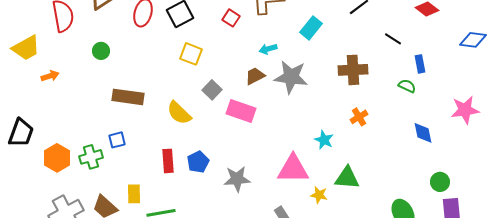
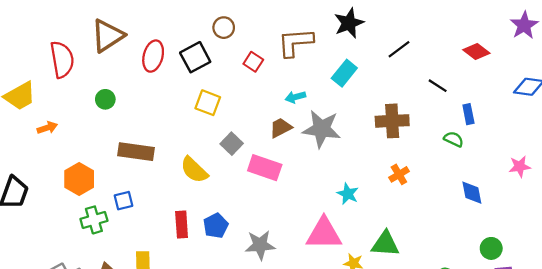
pink star: (465, 110) -> (520, 166), size x0.7
cyan star: (324, 140) -> (348, 194), moved
orange hexagon: (57, 158) -> (79, 179), moved

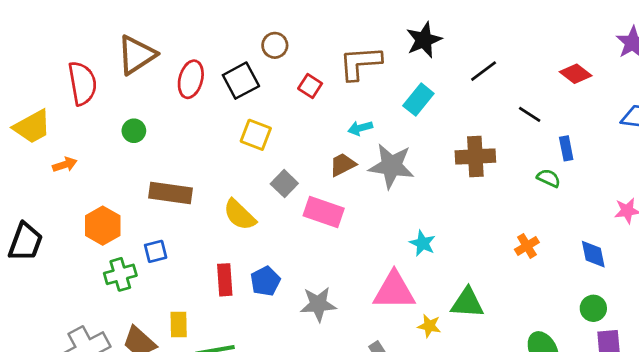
orange cross: (399, 174) -> (527, 246), moved
blue diamond: (472, 193) -> (593, 254), moved

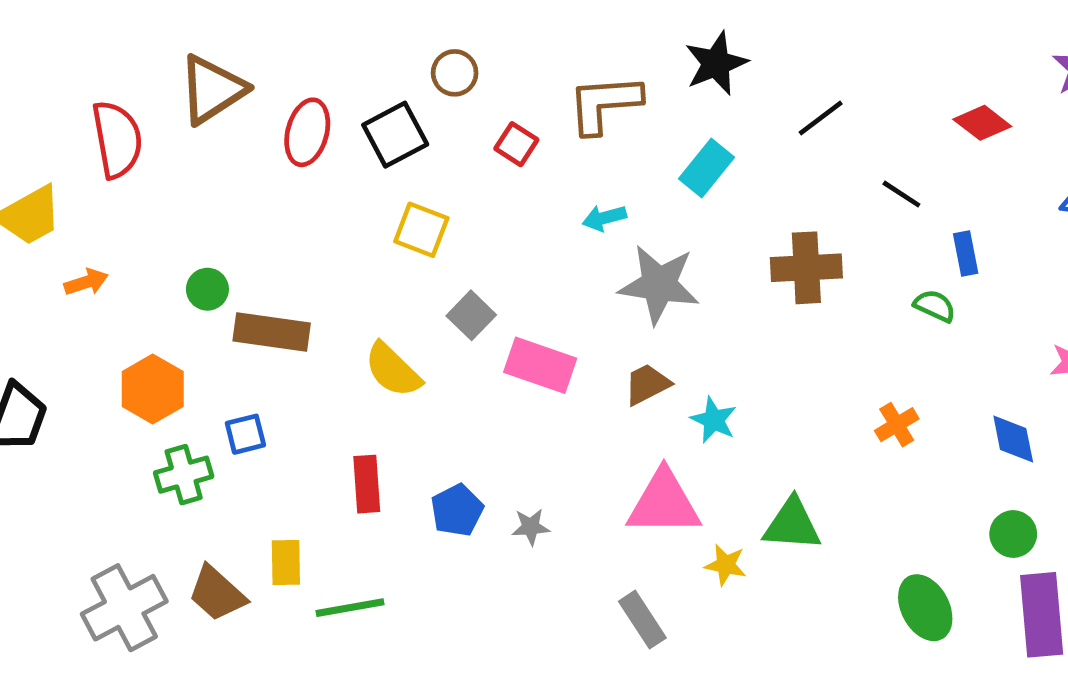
green circle: (134, 131) -> (207, 289), moved
brown trapezoid: (343, 165) -> (647, 384), moved
blue pentagon: (265, 281) -> (457, 510), moved
gray star: (318, 304) -> (531, 527), size x0.6

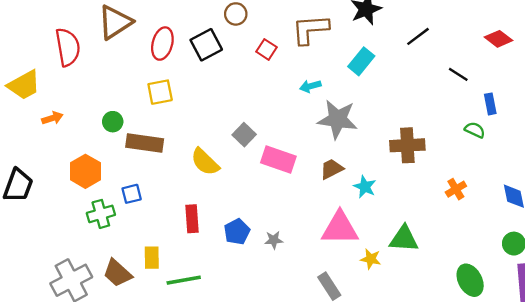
yellow square: (421, 230) -> (160, 92), moved, turned -32
brown cross: (806, 268) -> (407, 145), moved

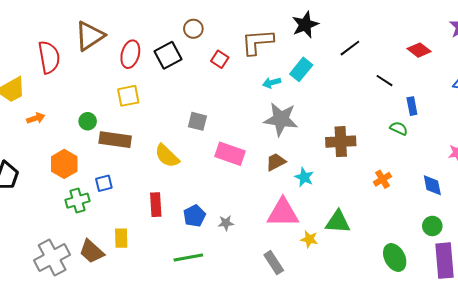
cyan arrow: (310, 86) -> (272, 83), moved
gray square: (244, 135) -> (197, 121), moved, turned -30
green line: (184, 280) -> (188, 258), moved

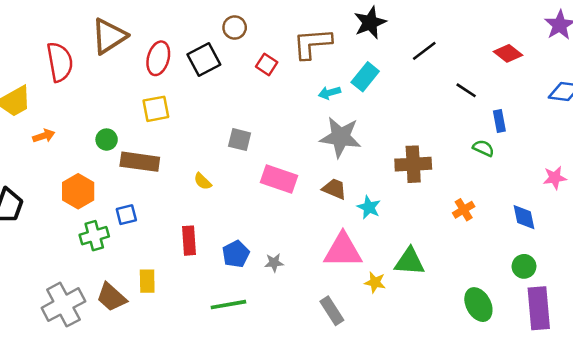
yellow semicircle: (167, 156) -> (203, 181), size x0.6
brown trapezoid: (276, 162) -> (334, 189), turned 50

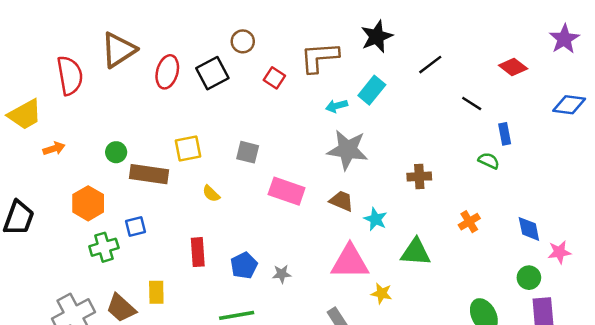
yellow square: (156, 109) -> (188, 149), moved
brown cross: (413, 164) -> (419, 177), size x0.7
pink star: (555, 178) -> (559, 252), moved
green triangle: (409, 261) -> (416, 252), moved

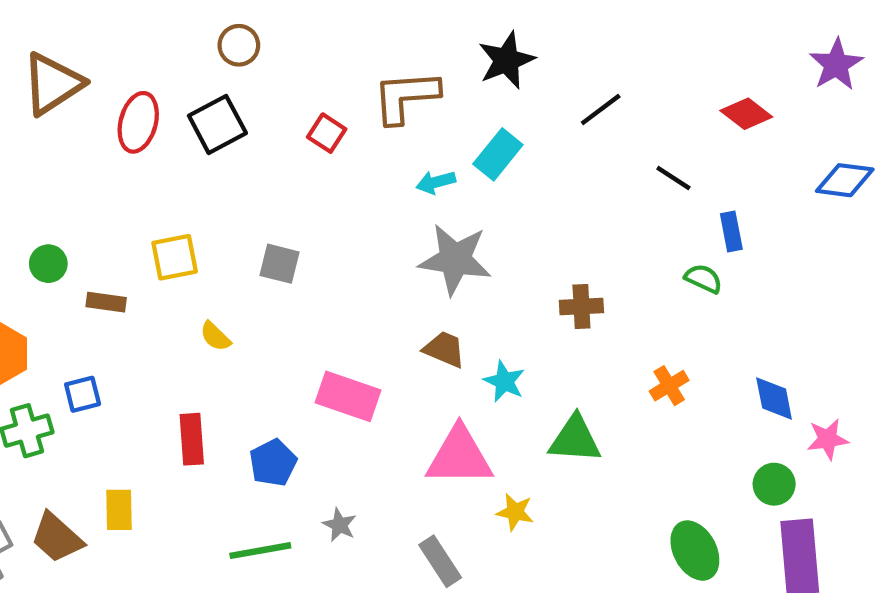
brown circle: (243, 41) -> (239, 45), moved
brown rectangle: (149, 174) -> (106, 302), size x0.6
pink rectangle: (287, 191) -> (348, 396), moved
gray star: (282, 274) -> (339, 525), moved, turned 30

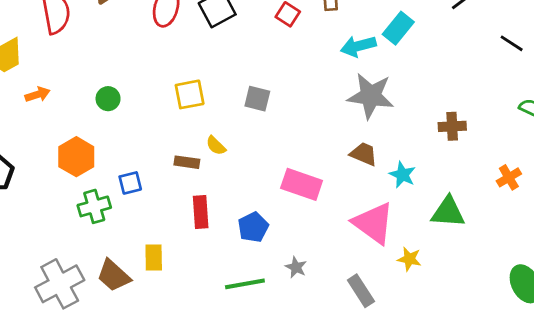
cyan arrow: (436, 182) -> (358, 46), size x1.4
brown rectangle: (106, 302) -> (187, 162), moved
pink triangle: (459, 456) -> (373, 223), turned 36

